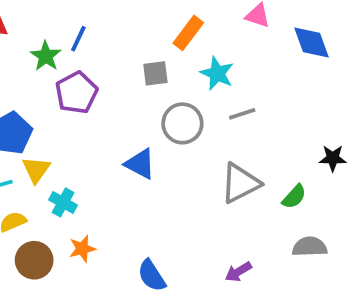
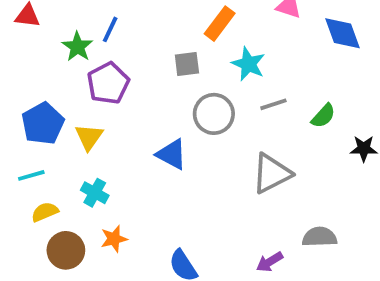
yellow triangle: (36, 170) -> (89, 137), moved
green semicircle: (294, 197) -> (323, 116), moved
gray semicircle: (310, 247) -> (320, 237), moved

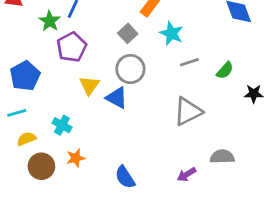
gray square: (187, 64) -> (128, 33), turned -36
gray circle: (214, 114) -> (130, 69), moved
yellow triangle: (89, 137) -> (89, 85), moved

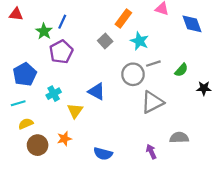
gray circle: (130, 69) -> (133, 74), moved
yellow triangle: (89, 85) -> (75, 111), moved
cyan cross: (62, 125) -> (54, 94), moved, turned 32
purple arrow: (187, 174) -> (151, 152), turned 96
blue semicircle: (125, 177) -> (103, 154), turned -42

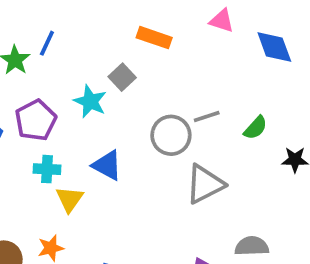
orange rectangle: (123, 19) -> (154, 38), turned 72
cyan star: (139, 41) -> (90, 101), moved
purple pentagon: (61, 52) -> (36, 120), moved
cyan cross: (54, 94) -> (47, 169), moved, turned 32

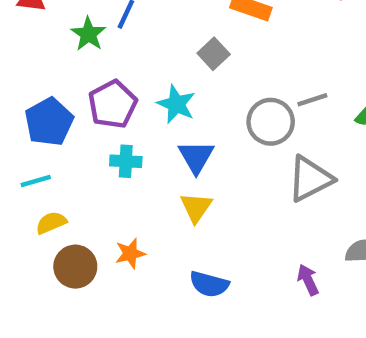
cyan star: (90, 101) -> (176, 104), moved
blue triangle: (107, 165) -> (196, 157), turned 32
yellow triangle: (70, 199) -> (196, 207), moved

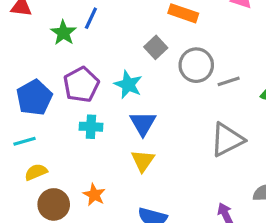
gray circle: (271, 122) -> (196, 65), moved
orange star: (130, 253) -> (94, 195), turned -30

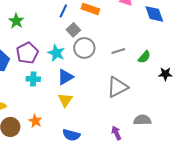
blue line: (91, 18) -> (63, 11), moved
gray circle: (196, 65) -> (84, 48), moved
blue triangle: (143, 123) -> (65, 77), turned 30

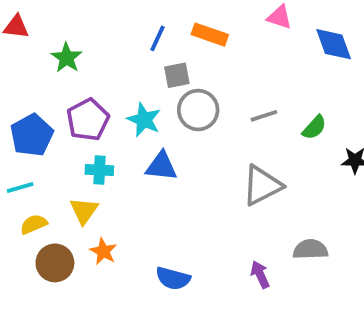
gray square: (73, 30) -> (177, 75), turned 32
blue triangle: (65, 77) -> (161, 166), turned 36
yellow triangle: (65, 100) -> (84, 211), moved

